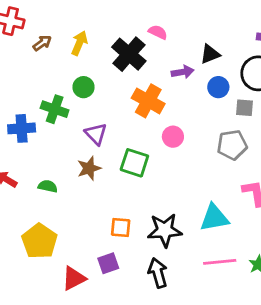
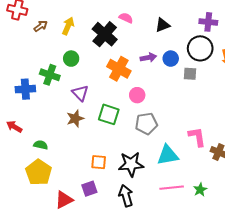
black triangle: (210, 54) -> (163, 25), moved
purple arrow: (183, 72) -> (148, 58), moved
gray pentagon: (232, 145) -> (146, 124), moved
green semicircle: (48, 186) -> (41, 145), moved

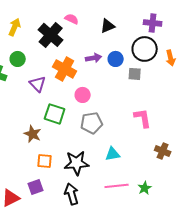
purple triangle: (80, 93) -> (38, 84), moved
brown star: (75, 118) -> (33, 134), moved, turned -30
pink L-shape: (197, 137) -> (143, 118), moved
cyan triangle: (168, 155) -> (113, 154), size x0.7

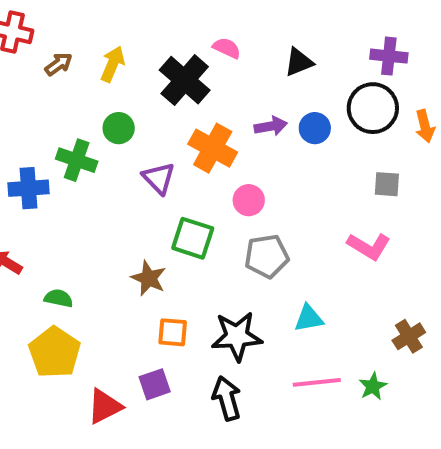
gray square: (135, 74) -> (387, 184), moved
pink L-shape: (143, 118) -> (369, 246), turned 130
brown cross: (163, 151) -> (409, 336), moved, turned 35

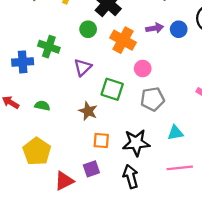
green circle: (119, 128) -> (88, 29), moved
purple triangle: (159, 178) -> (83, 67), moved, turned 30
green semicircle: (59, 298) -> (42, 106), moved

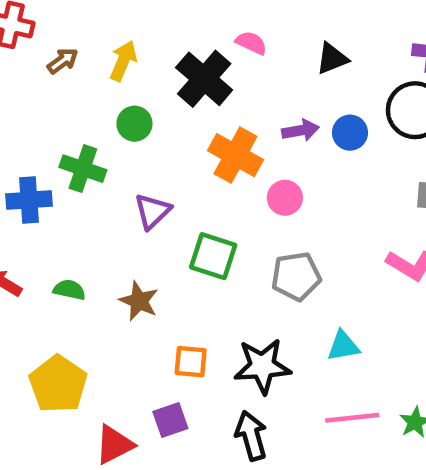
green circle: (88, 29) -> (134, 124), moved
pink circle: (143, 69) -> (285, 198), moved
brown star: (88, 111) -> (139, 301), moved

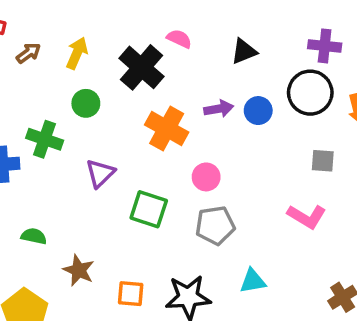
pink circle: (285, 198) -> (206, 177), moved
brown star: (139, 301) -> (79, 270), moved

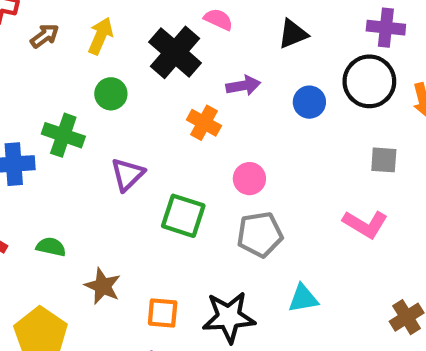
purple arrow: (219, 109) -> (243, 86), moved
orange cross: (167, 128) -> (204, 123), size x0.7

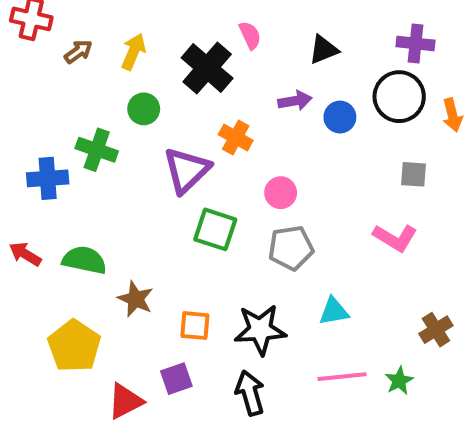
pink semicircle: (218, 19) -> (250, 35), turned 40
purple arrow: (243, 86) -> (295, 101), moved
purple triangle: (127, 174) -> (187, 170), moved, size x1.4
green semicircle: (51, 247) -> (84, 260), size x1.5

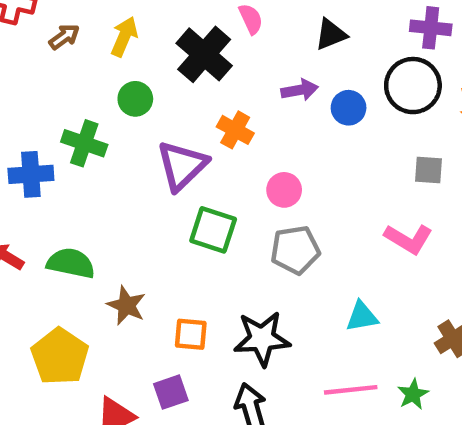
cyan triangle: (334, 311) -> (362, 317), moved

